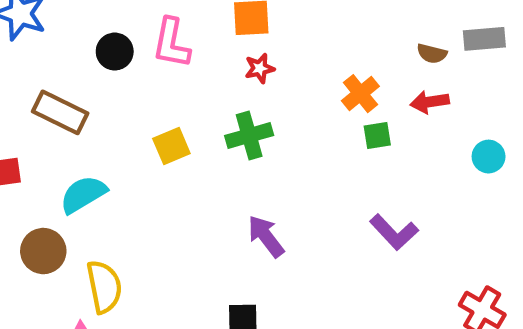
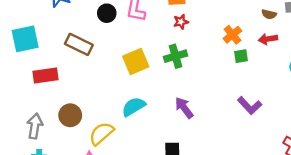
yellow square: (171, 146) -> (136, 62), size x1.4
cyan semicircle: (83, 194) -> (134, 107), moved
yellow semicircle: (104, 287) -> (101, 134), turned -120

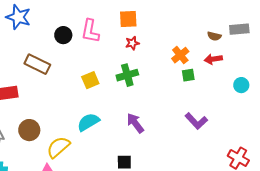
yellow square: (136, 62) -> (90, 80), size x0.7

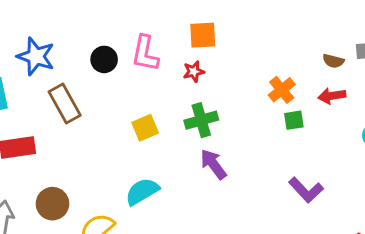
blue star: (18, 17) -> (36, 56), moved
red star: (132, 43) -> (194, 72), moved
brown rectangle: (37, 64) -> (65, 103), turned 35
purple arrow: (135, 123) -> (213, 164), moved

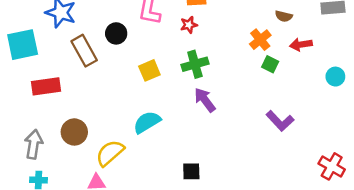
black circle: (104, 59) -> (116, 33), moved
brown semicircle: (333, 61) -> (284, 16), moved
green square: (294, 120) -> (270, 64), turned 35

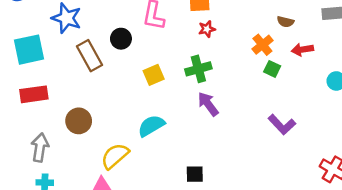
red star: (189, 25) -> (207, 29), moved
red rectangle: (46, 86) -> (34, 94), moved
brown circle: (74, 132) -> (79, 121), moved

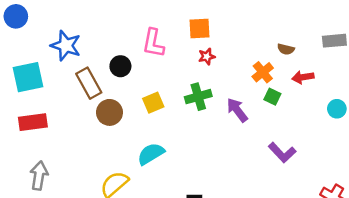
purple arrow: (208, 104) -> (237, 110), moved
brown circle: (79, 121) -> (109, 112), moved

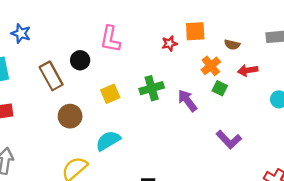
orange square: (199, 29) -> (195, 31), moved
blue star: (66, 46) -> (21, 33), moved, size x0.7
red star: (207, 56) -> (169, 44), moved
brown circle: (109, 112) -> (70, 116), moved

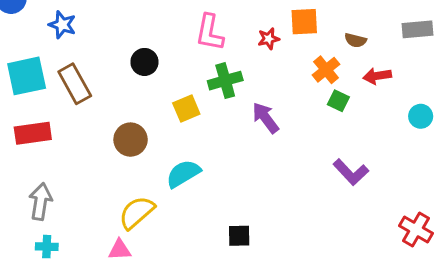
pink L-shape: (110, 39) -> (210, 32), moved
brown rectangle: (51, 76) -> (75, 84), moved
green cross: (152, 88) -> (225, 81), moved
purple arrow: (187, 100) -> (265, 118), moved

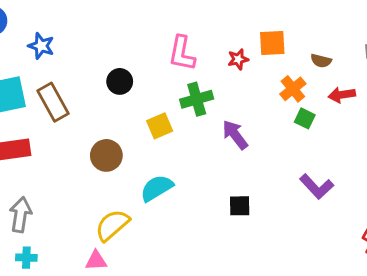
black square: (239, 236) -> (240, 206), moved

